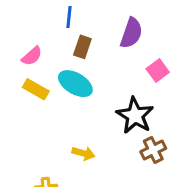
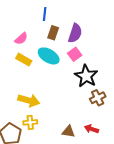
purple semicircle: (131, 33) -> (75, 33), moved
pink square: (158, 70) -> (75, 54), moved
yellow arrow: (83, 153) -> (29, 100), moved, size x1.5

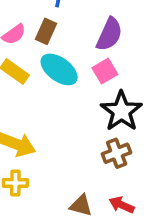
brown rectangle: (53, 33) -> (46, 31), moved
brown cross: (98, 98) -> (117, 153), moved

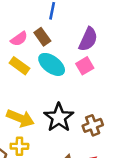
brown rectangle: (46, 31) -> (42, 37), turned -60
black star: (121, 111) -> (59, 117), moved

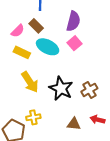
yellow arrow: (20, 118) -> (30, 82), moved, turned 45

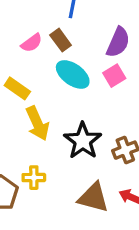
yellow rectangle: (22, 52) -> (17, 88), moved
brown triangle: (74, 124) -> (93, 198), size x1.5

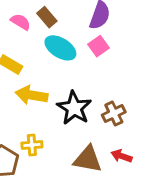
pink semicircle: (32, 43) -> (21, 22), turned -108
yellow arrow: (37, 123) -> (31, 95), turned 128

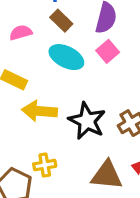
brown rectangle: (47, 17) -> (61, 21), moved
pink semicircle: (21, 22) -> (21, 33), turned -42

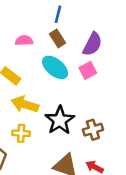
yellow cross: (45, 165) -> (21, 133), moved

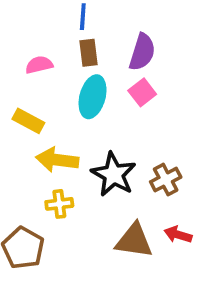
brown rectangle: (57, 38) -> (88, 53), turned 36
cyan ellipse: (55, 67) -> (93, 97), turned 76

